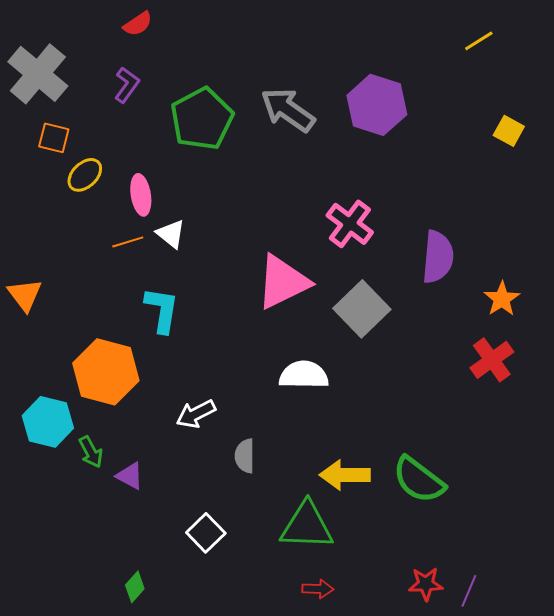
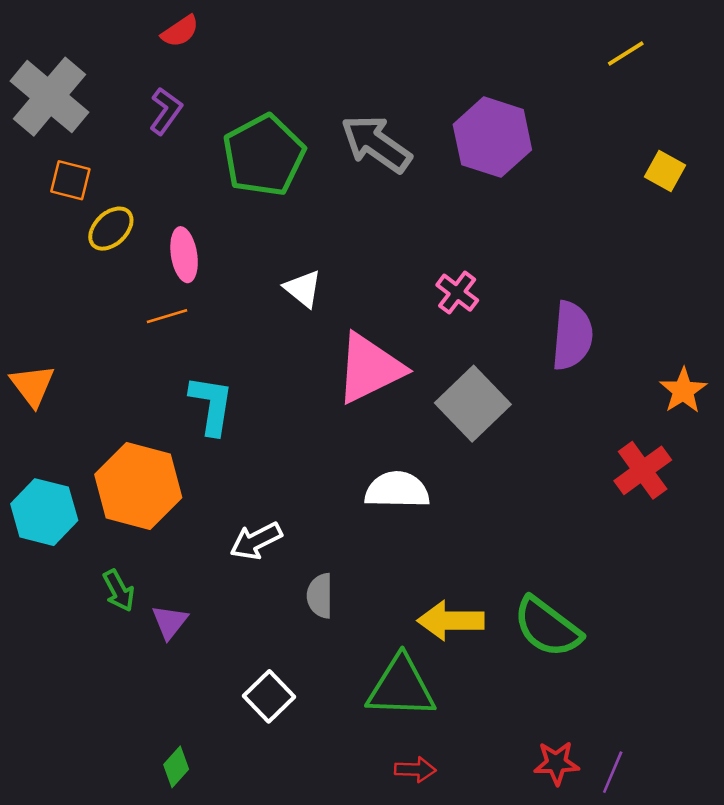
pink cross: (350, 224) -> (457, 293), size x0.7
white triangle: (171, 234) -> (303, 289), moved
orange star: (502, 299) -> (683, 391), moved
cyan hexagon: (48, 422) -> (44, 512), moved
purple triangle: (130, 476) -> (170, 622), turned 40

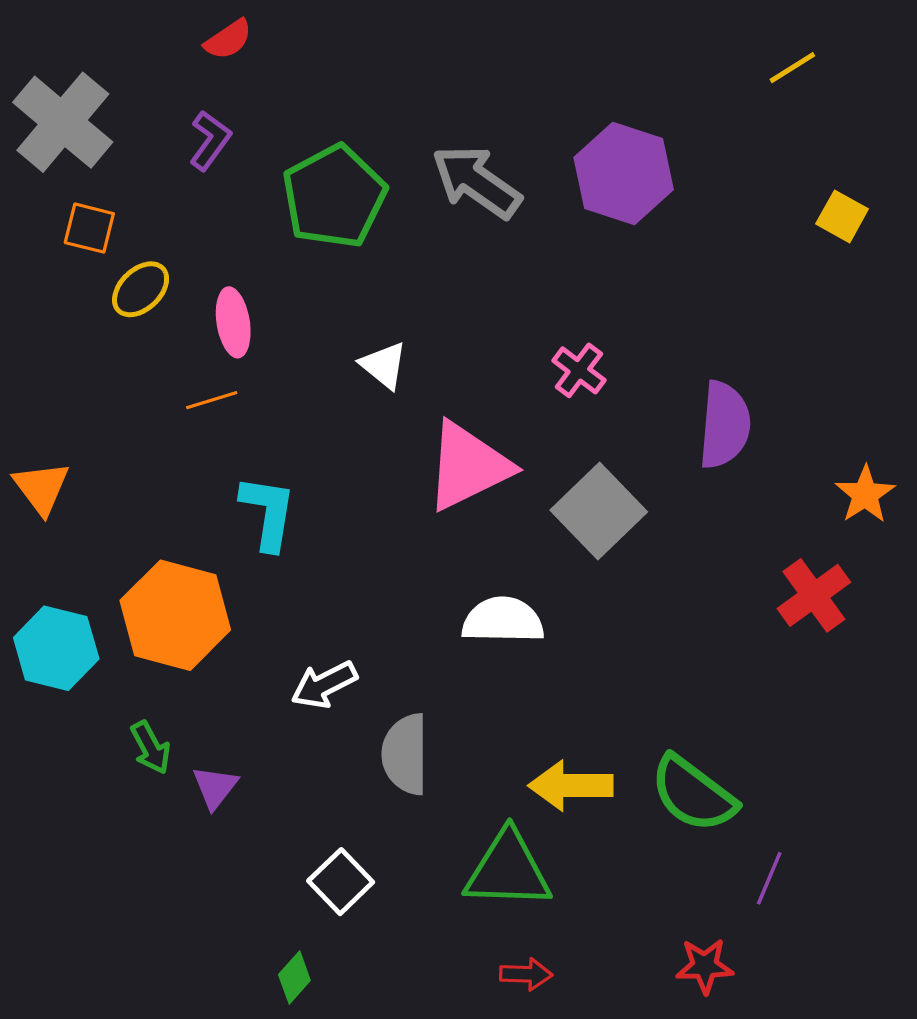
gray semicircle: (320, 596) -> (405, 754), size x1.4
green diamond: (176, 767) -> (294, 978), moved
purple line: (613, 772) -> (769, 878), moved

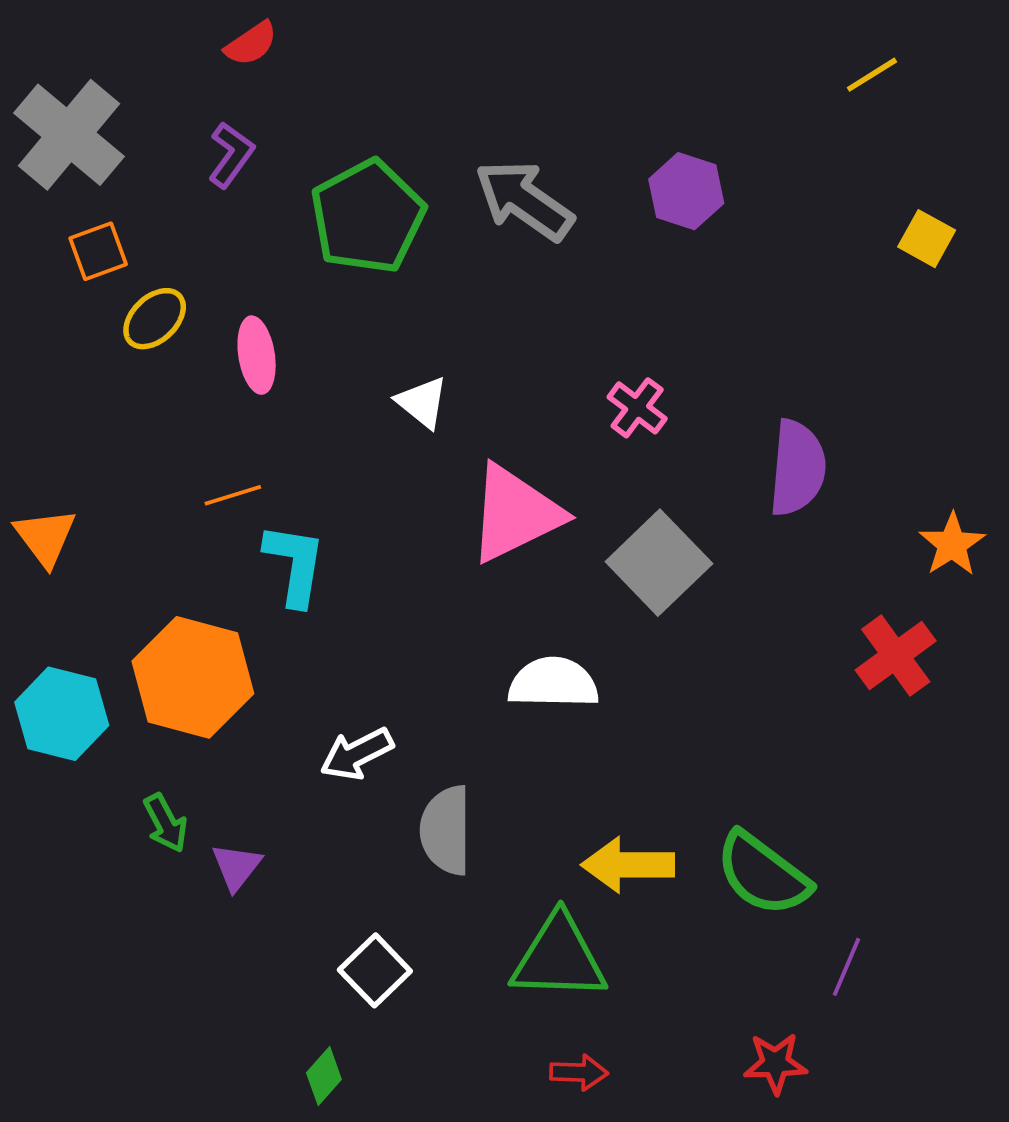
purple hexagon: (624, 173) -> (686, 191), size x0.7
orange square: (89, 228) -> (98, 251), turned -34
orange line: (212, 400) -> (233, 495), moved

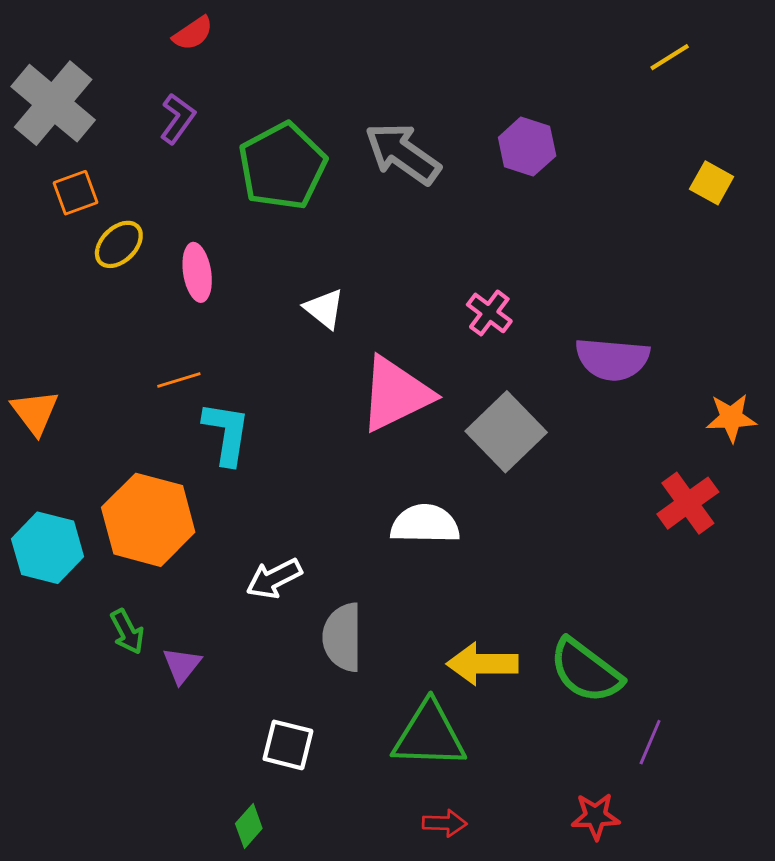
purple semicircle: (797, 468) -> (612, 359), turned 90
orange star: (952, 544) -> (731, 418), turned 30
white square: (375, 970) -> (288, 745), turned -32

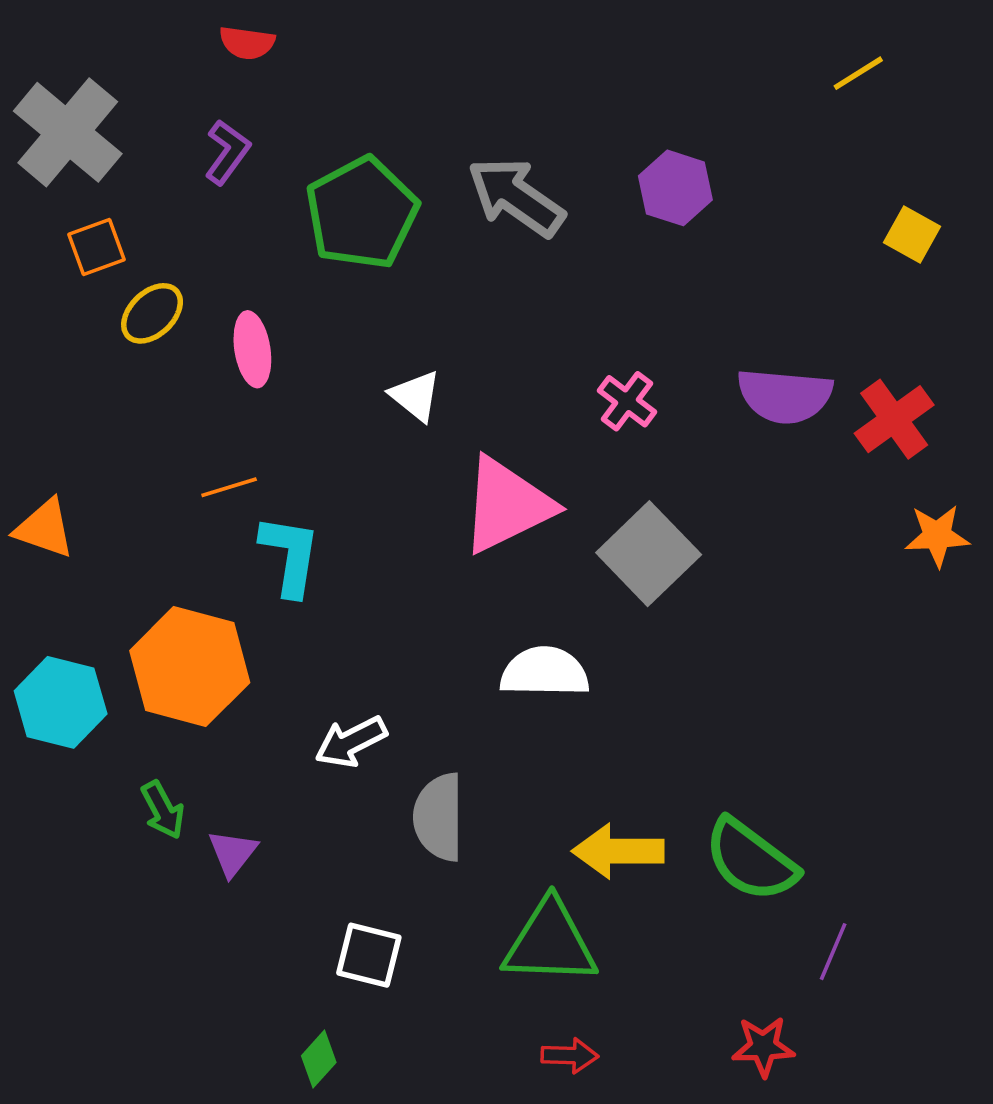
red semicircle: (193, 33) -> (247, 43), turned 42
purple semicircle: (612, 359) -> (785, 396), moved
orange triangle: (35, 412) -> (44, 529), turned -34
red cross: (688, 503) -> (894, 419), moved

